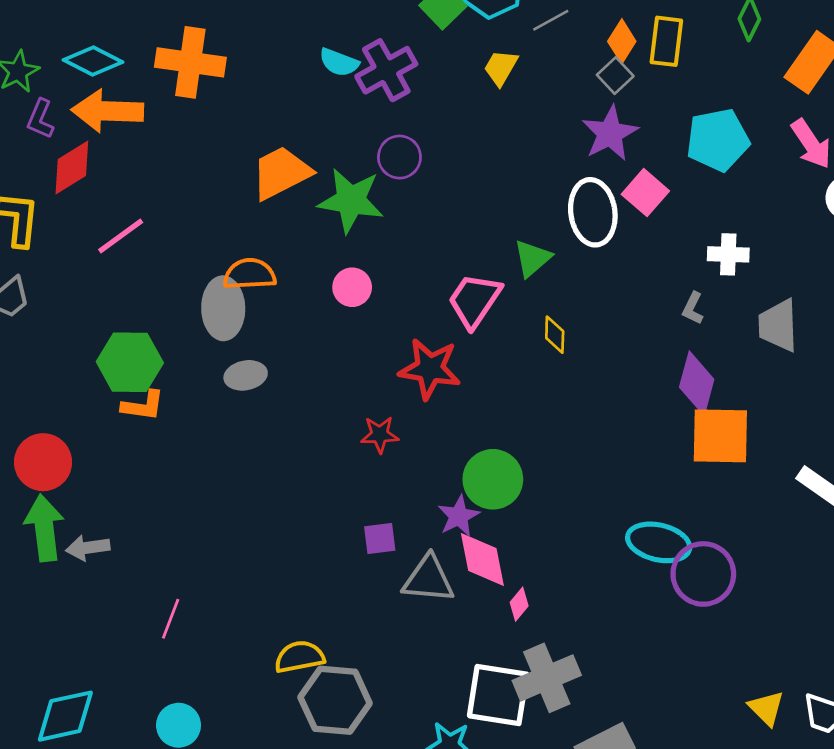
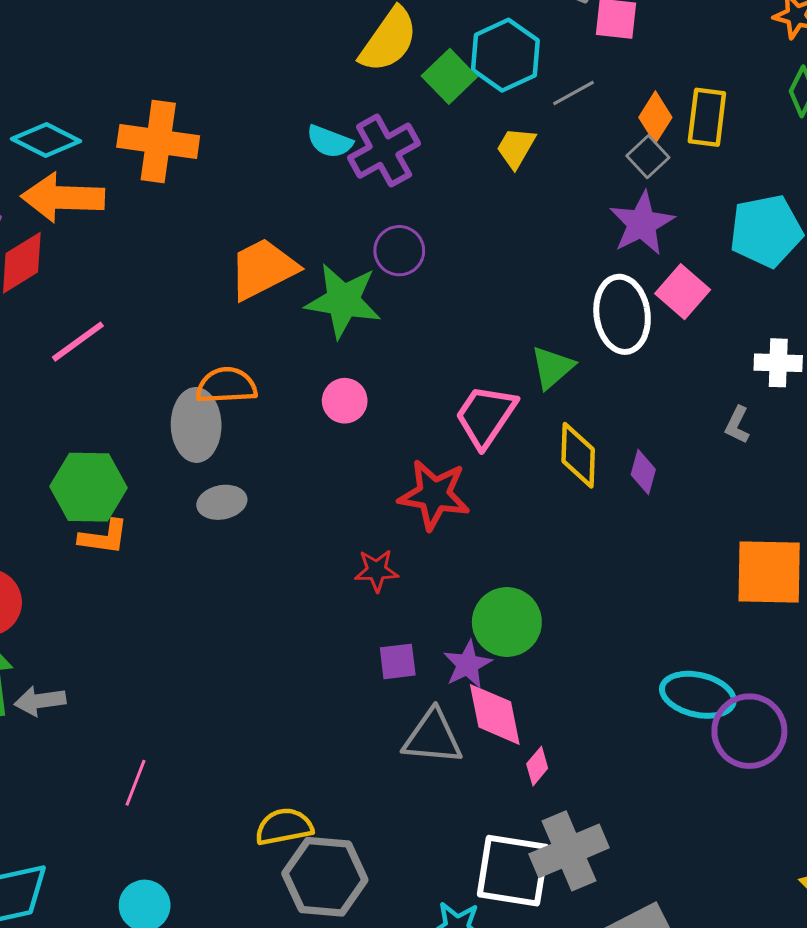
yellow diamond: (555, 335) -> (578, 455), size x1.5
purple diamond: (697, 383) -> (643, 472), moved, size x0.6
purple square: (380, 538) -> (398, 661), moved

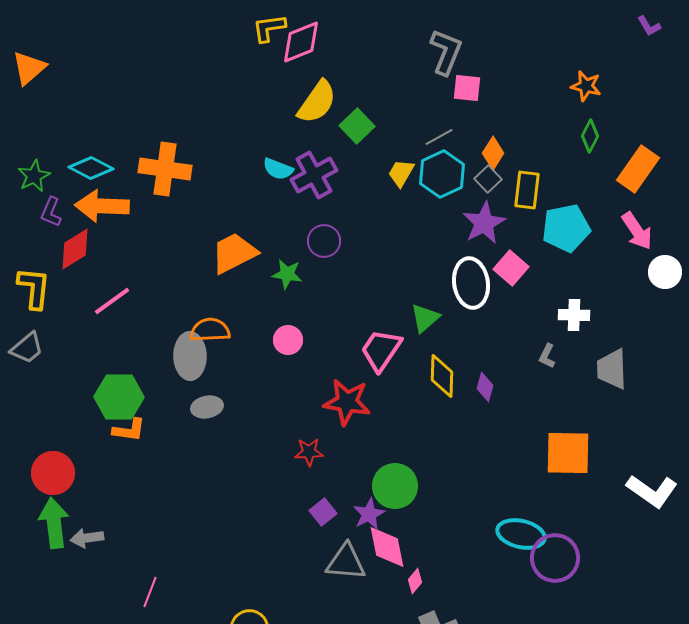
cyan hexagon: (505, 55) -> (442, 174), moved
yellow rectangle: (707, 117) -> (527, 190), moved
green star: (343, 301) -> (287, 274), size x0.6
purple square: (398, 661) -> (323, 512), turned -32

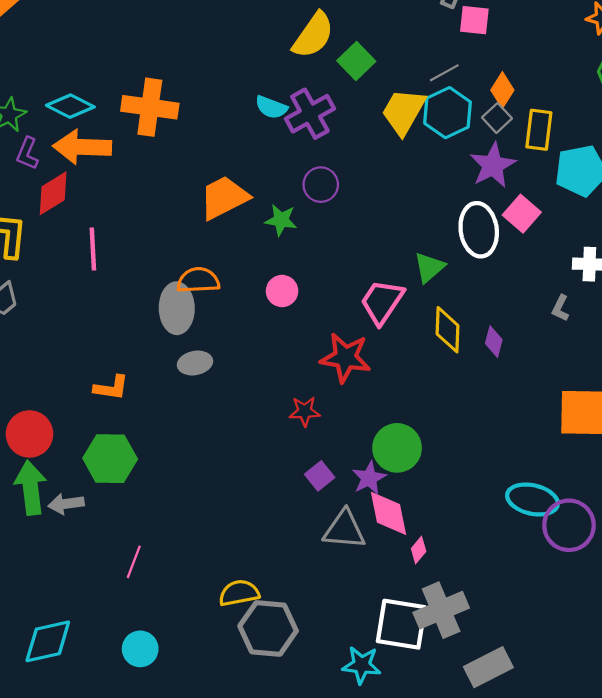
yellow trapezoid: (401, 173) -> (403, 112), size x1.6
pink line: (112, 301) -> (93, 249), turned -57
green hexagon: (119, 397) -> (110, 459), moved

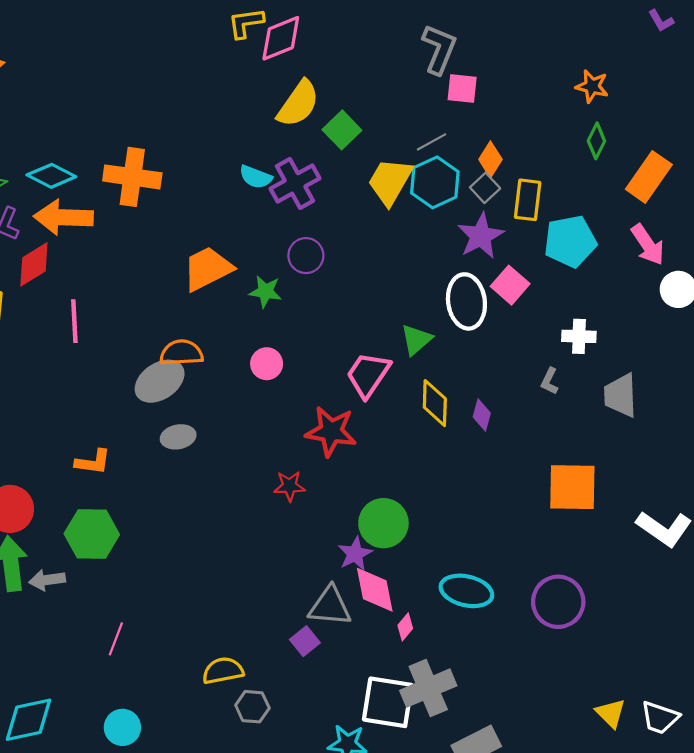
gray ellipse: (177, 308) -> (160, 381), turned 57
purple square: (320, 476) -> (305, 641), moved
cyan ellipse: (532, 499) -> (466, 591), moved
gray hexagon: (268, 628) -> (252, 707), size x0.6

